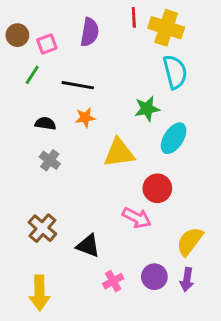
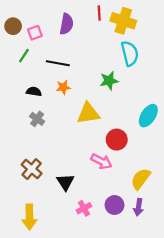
cyan ellipse: (174, 138) -> (148, 116), moved
black triangle: (88, 246) -> (65, 182), turned 36

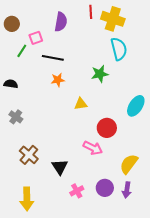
pink square: (35, 33) -> (36, 38), moved
black semicircle: (34, 92) -> (11, 84), moved
yellow triangle: (88, 113) -> (81, 104), size x0.6
gray cross: (37, 119) -> (16, 117), moved

